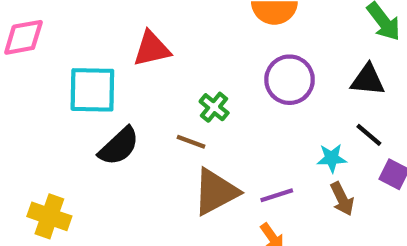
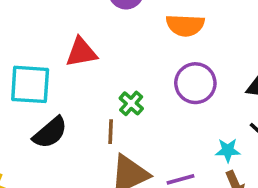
brown line: (191, 142) -> (111, 132), turned 70

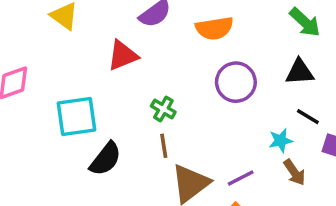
red triangle: (81, 52) -> (123, 55), moved
green cross: (131, 103) -> (163, 109), moved

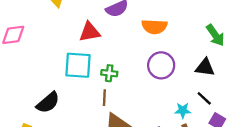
green cross: (163, 109) -> (109, 73), turned -35
cyan square: (76, 116) -> (78, 65), moved
black semicircle: (105, 159) -> (48, 103), moved

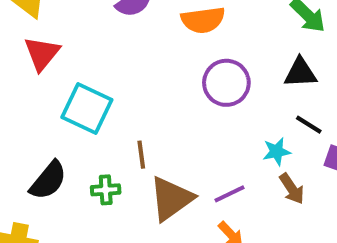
red triangle: (90, 32) -> (42, 53), moved, turned -30
cyan square: (78, 65) -> (87, 108), turned 32
green cross: (109, 73) -> (106, 190), moved

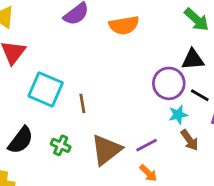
purple circle: (226, 83) -> (169, 83), moved
brown line: (141, 155) -> (82, 103), moved
green cross: (106, 190) -> (61, 145), turned 30

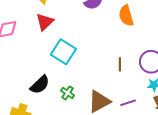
orange semicircle: (124, 25) -> (126, 16), turned 75
brown line: (82, 103) -> (120, 64), moved

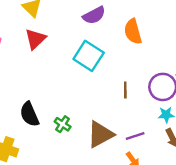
cyan square: (63, 52) -> (89, 56), moved
black semicircle: (40, 85) -> (29, 114), turned 110

